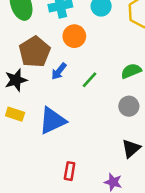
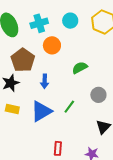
blue arrow: (59, 71) -> (45, 81), moved, turned -32
green semicircle: (131, 71) -> (80, 68), moved
green line: (90, 80) -> (69, 107), moved

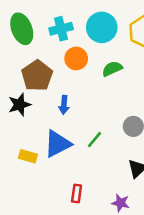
cyan circle: (70, 21) -> (102, 27), size x1.5
green semicircle: (80, 68) -> (112, 69), moved
yellow rectangle: (12, 109) -> (28, 156), moved

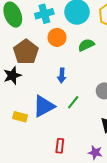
blue arrow: (64, 105) -> (62, 75), moved

